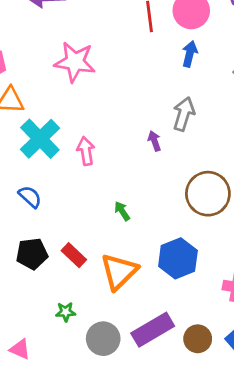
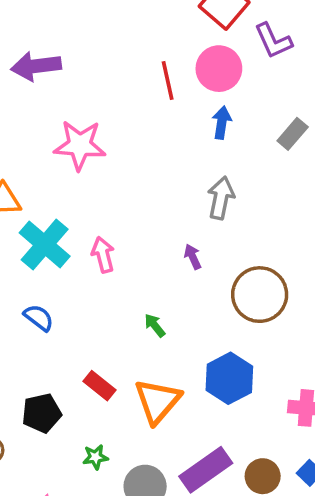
purple arrow: (154, 141) -> (193, 257), moved
black pentagon: (32, 254) -> (42, 413), moved

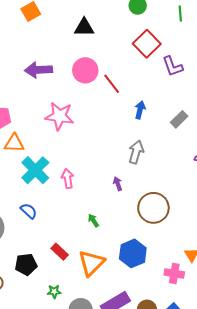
pink circle: (219, 69) -> (85, 70), moved
red line: (168, 81) -> (112, 84), turned -30

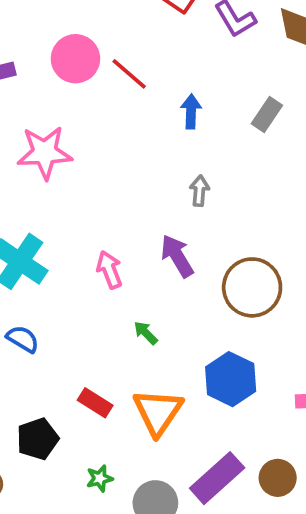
gray arrow: (136, 152) -> (199, 191), size x0.7
pink arrow: (68, 179) -> (109, 270), moved
purple arrow: (118, 184) -> (177, 256), size x1.6

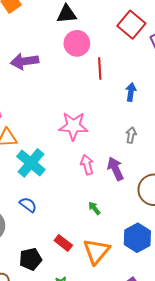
pink circle: (75, 59) -> (77, 43), moved
red line: (129, 74) -> (100, 68), turned 40
pink star: (45, 153) -> (73, 126), moved
pink arrow: (109, 270) -> (87, 165), moved

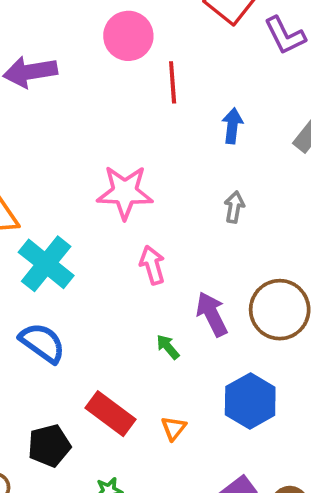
purple arrow: (115, 169) -> (212, 314), moved
blue semicircle: (28, 205) -> (42, 343), size x1.4
red rectangle: (63, 243) -> (111, 414), size x1.4
orange triangle: (96, 251) -> (174, 428), size x0.5

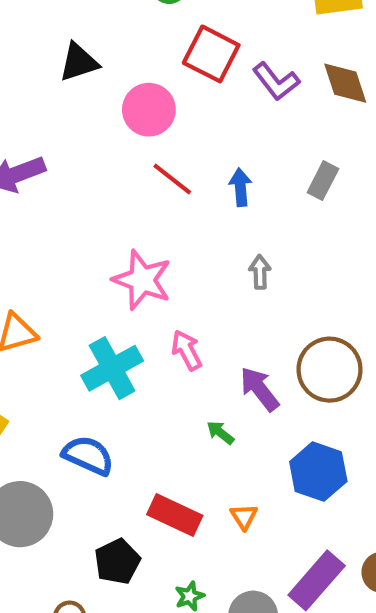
pink circle: (128, 36) -> (149, 110), moved
red line: (173, 82) -> (172, 179), moved, turned -36
pink star: (125, 192) -> (142, 280), turned 30
cyan cross: (46, 264) -> (112, 368), moved, turned 34

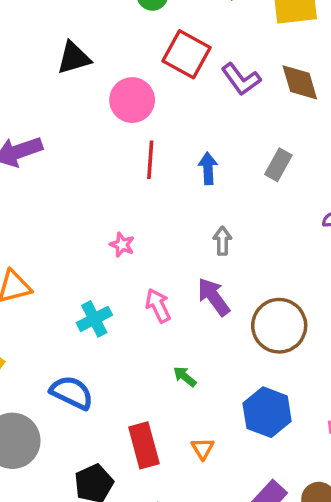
red line: (172, 179) -> (150, 160), turned 54
pink star: (142, 280) -> (122, 245), size x0.5
cyan cross: (112, 368) -> (94, 319), size x0.7
purple arrow: (259, 389) -> (214, 297), moved
red rectangle: (175, 515) -> (144, 445), turned 48

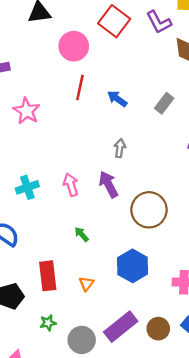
purple L-shape: (241, 79) -> (159, 22), moved
blue arrow: (208, 168) -> (117, 99), turned -60
pink star: (122, 245) -> (27, 111), moved, size x1.6

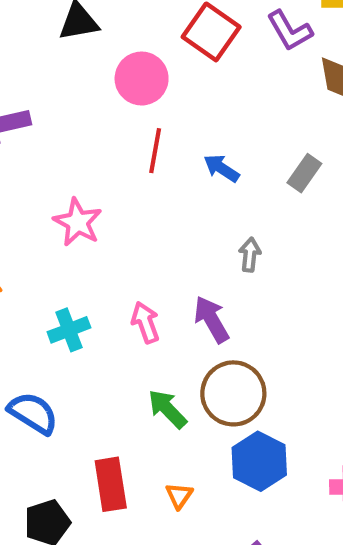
pink star: (27, 111) -> (78, 222), moved
gray arrow: (120, 148) -> (250, 255), moved
brown circle: (149, 210) -> (233, 393), moved
green arrow: (82, 234) -> (167, 409), size x1.5

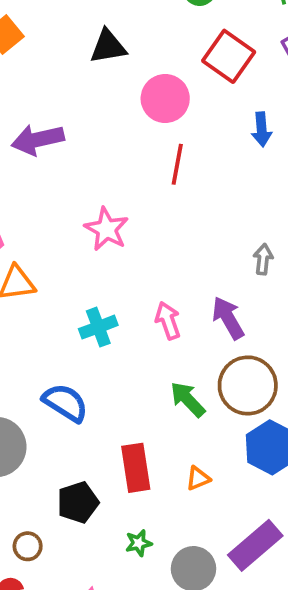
blue arrow: (222, 168) -> (262, 129), moved, turned -128
orange triangle: (179, 496) -> (198, 478), turned 32

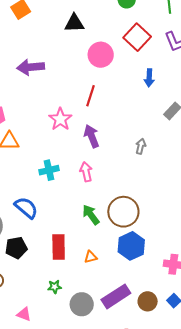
red line: (177, 164) -> (91, 96), moved
purple arrow: (228, 318) -> (92, 136), moved
black pentagon: (78, 502) -> (16, 248), moved

